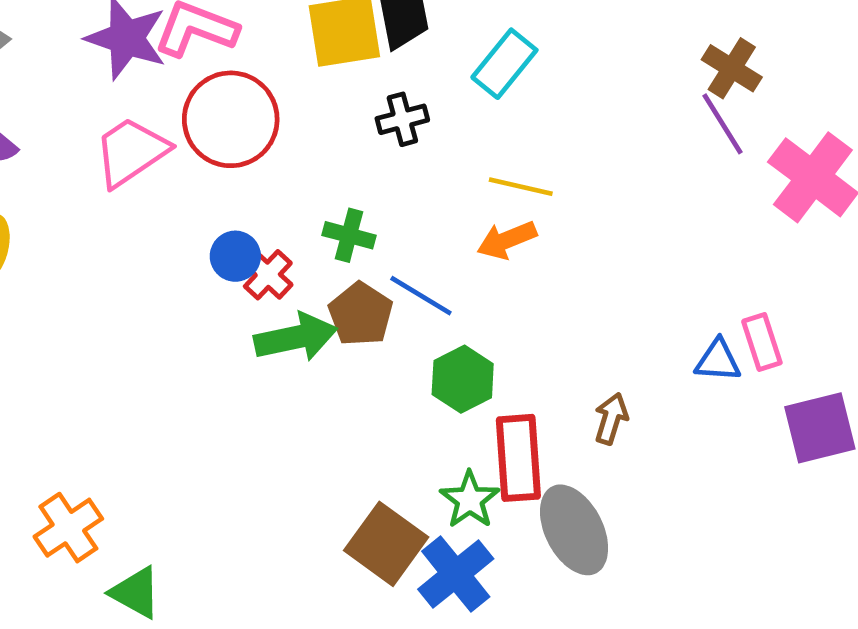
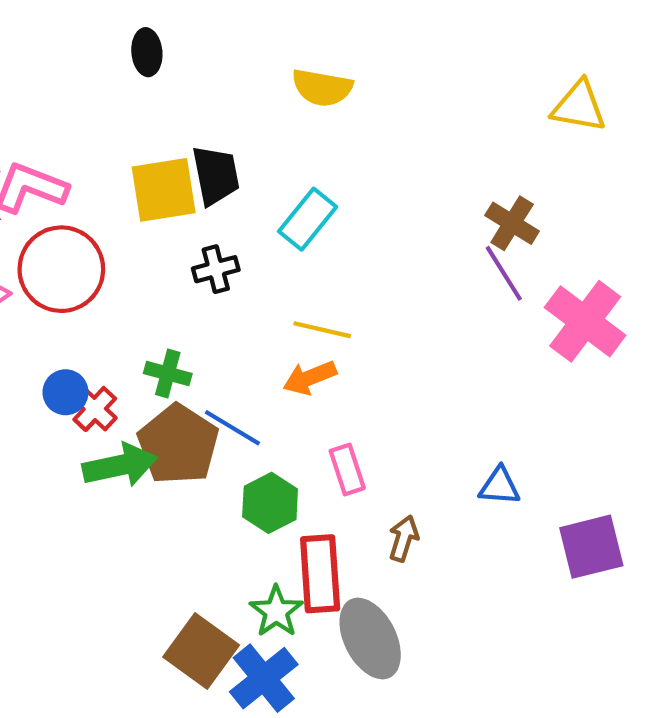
brown pentagon: (361, 314) -> (178, 444), size x1.4
pink rectangle: (762, 342) -> (347, 469), moved

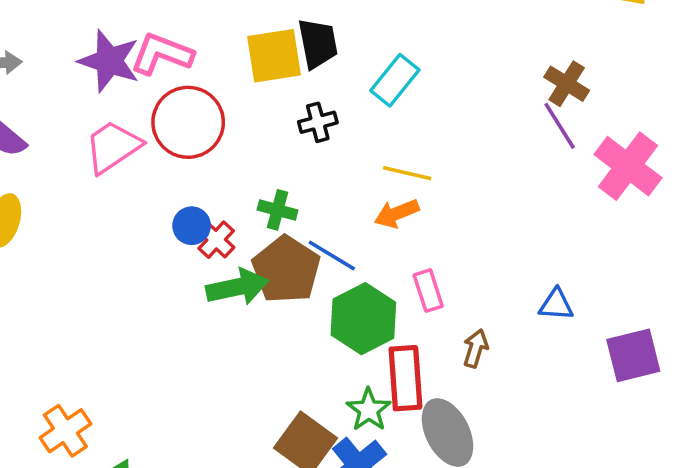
green hexagon: (270, 503) -> (363, 319), size x1.4

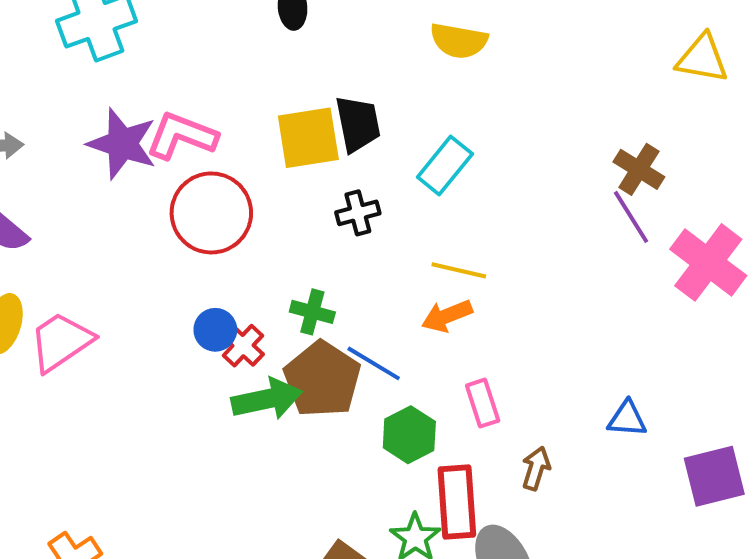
pink trapezoid: (113, 147) -> (61, 342), moved
green hexagon: (363, 319) -> (409, 435), size x0.7

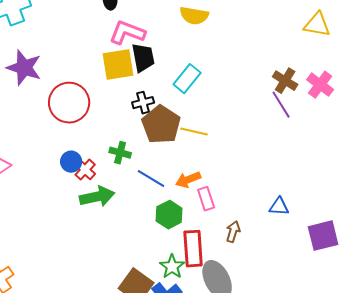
pink L-shape: (182, 136) -> (127, 33), moved
pink cross: (708, 262) -> (320, 85), moved, size x0.7
orange arrow: (447, 316) -> (188, 180), moved
brown pentagon: (322, 379) -> (161, 125), moved

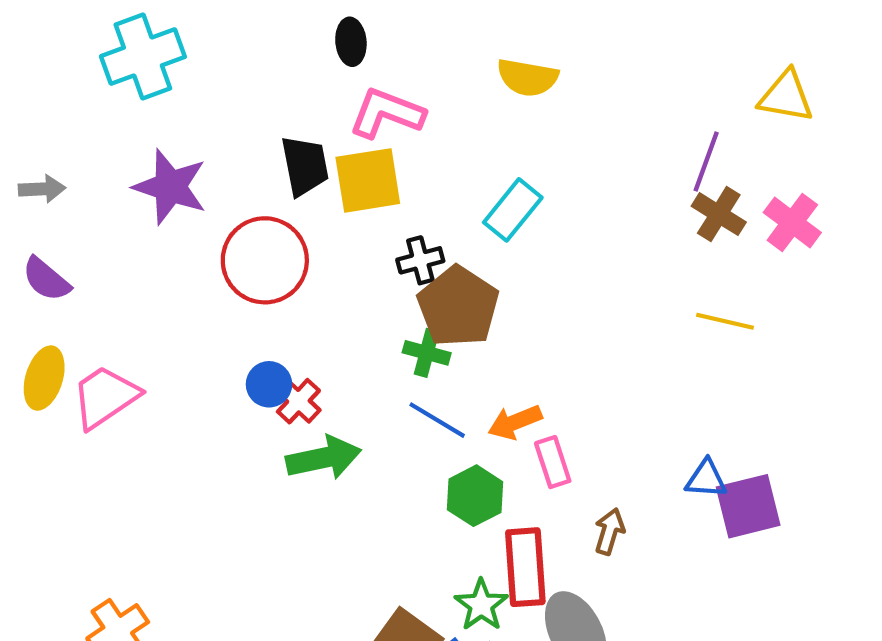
black trapezoid: (143, 58) -> (305, 166), moved
purple line: (281, 105) -> (706, 162), moved, turned 52
yellow line: (194, 132) -> (725, 321), moved
green cross: (120, 153) -> (427, 353), moved
purple square: (323, 236) -> (748, 506), moved

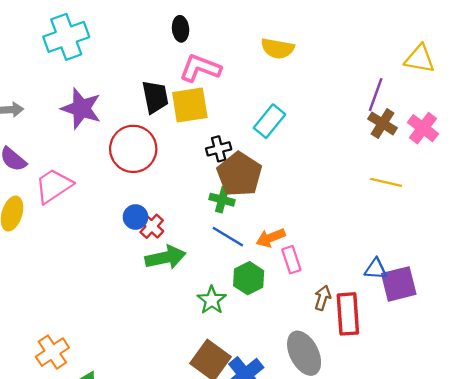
pink trapezoid: (105, 397) -> (54, 186), moved
red rectangle: (525, 567) -> (348, 314), moved
green star: (481, 605) -> (212, 300), moved

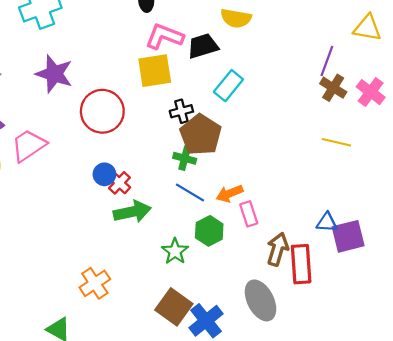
black trapezoid: (155, 97) -> (203, 46), moved, turned -96
brown arrow: (323, 298) -> (278, 249), size x1.4
orange cross: (52, 352) -> (95, 283), moved

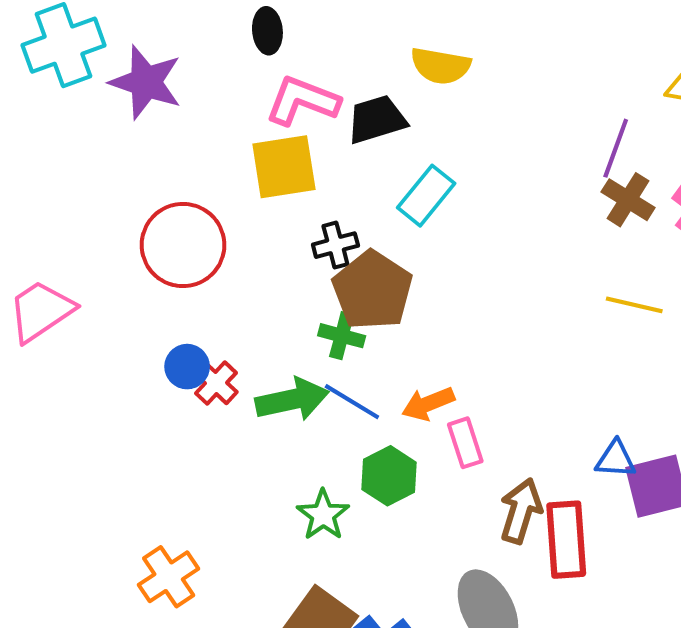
purple star: (54, 74) -> (146, 82), moved
green arrow: (132, 212) -> (292, 400), moved

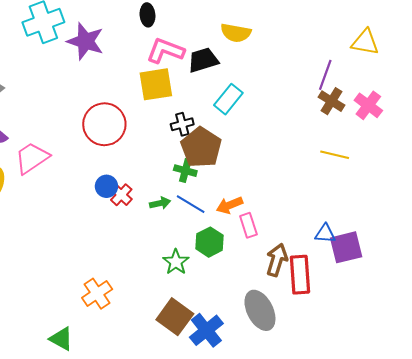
green arrow: (292, 400) -> (160, 203), size x0.6

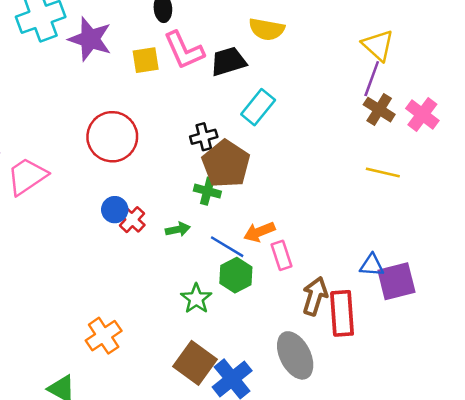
yellow triangle: (365, 42) -> (378, 45), moved, turned 32
pink L-shape: (165, 51) -> (184, 50), turned -135
yellow square: (156, 84) -> (146, 60), moved, size x0.7
blue line: (191, 204) -> (227, 247), moved

